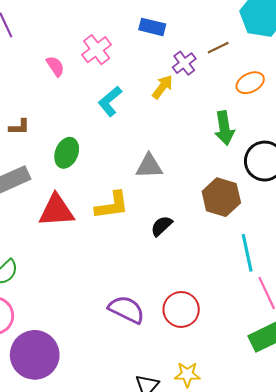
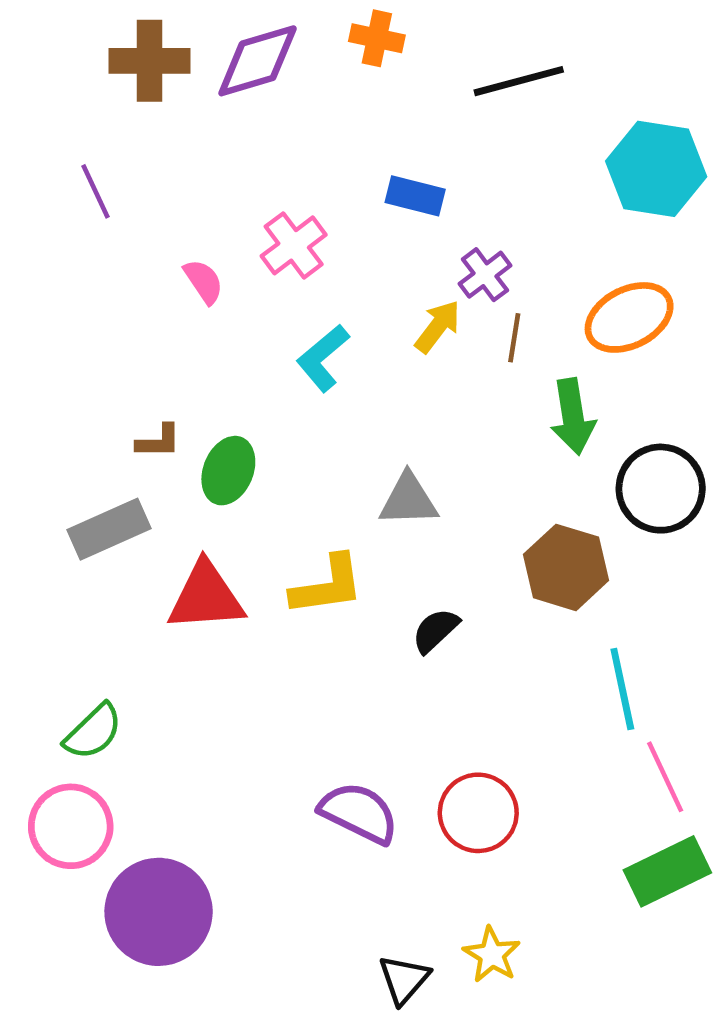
brown line: (218, 48) -> (514, 338), moved, turned -55
orange ellipse: (250, 83) -> (629, 317), size x1.4
brown L-shape: (19, 127) -> (159, 441), moved
yellow star: (187, 374) -> (492, 955), turned 30

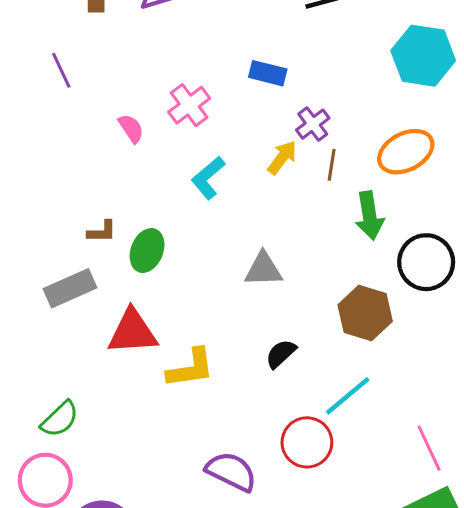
yellow L-shape: (327, 585) -> (191, 368), moved
cyan line: (622, 689) -> (348, 396), moved, turned 62
red circle: (478, 813) -> (307, 442), moved

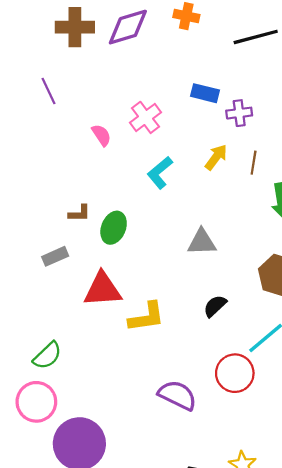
purple cross: (313, 124) -> (239, 113), moved, turned 30
gray rectangle: (70, 288) -> (55, 256), size x0.7

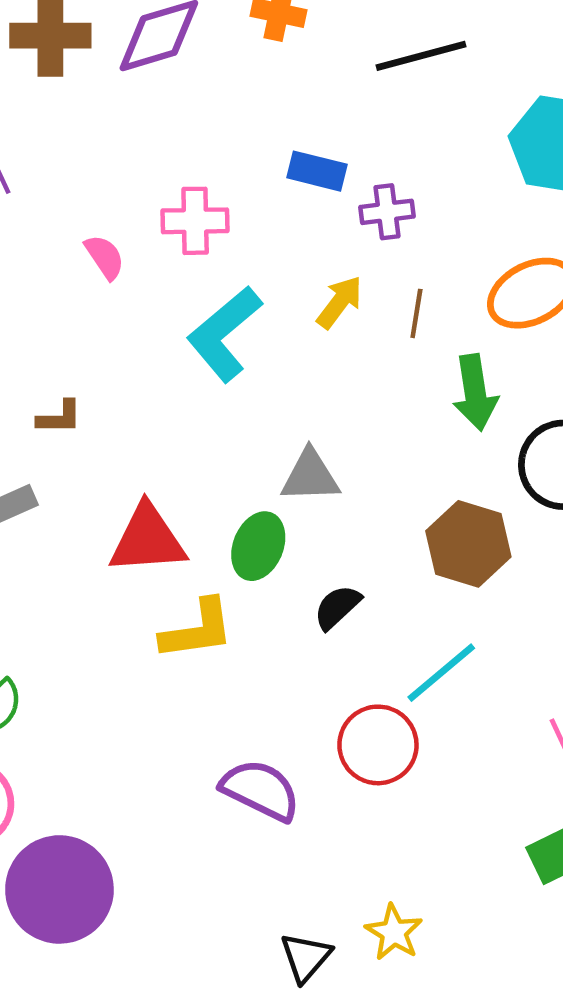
pink cross: (146, 117) -> (195, 221), turned 36
cyan L-shape: (160, 173) -> (224, 334), size x1.4
green ellipse: (114, 228) -> (258, 546), moved
red triangle: (103, 289) -> (148, 539), moved

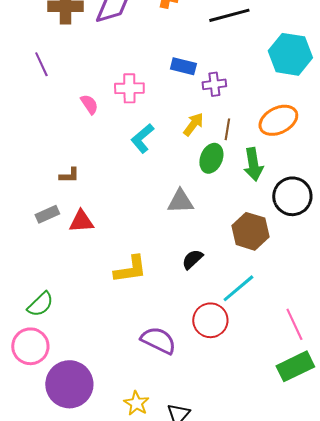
cyan L-shape: (224, 334) -> (142, 138), size x0.7
red triangle: (148, 539) -> (81, 221), moved, size x0.7
green ellipse: (258, 546) -> (211, 158), moved
yellow star: (394, 932) -> (136, 403), moved

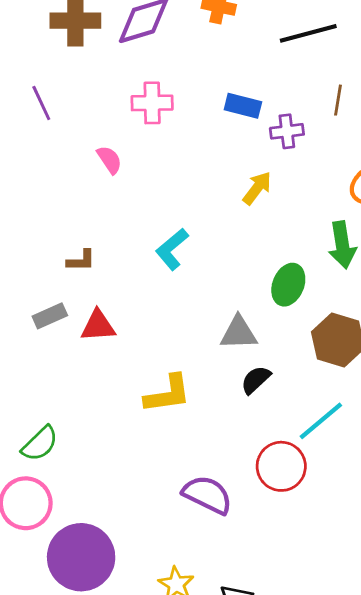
pink cross: (129, 88) -> (152, 103), moved
brown line: (227, 129) -> (338, 100), moved
cyan L-shape: (142, 138) -> (172, 249), moved
green ellipse: (211, 158) -> (288, 285), moved
gray triangle: (180, 201) -> (239, 333), moved

